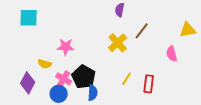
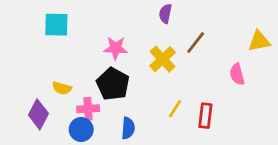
cyan square: (29, 18) -> (56, 25), moved
pink star: (66, 47) -> (116, 48), moved
black pentagon: (84, 77) -> (113, 84), moved
pink cross: (64, 79) -> (88, 109), turned -35

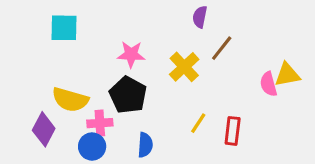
purple semicircle: (165, 14) -> (200, 17), moved
yellow triangle: (259, 41) -> (287, 75), moved
yellow semicircle: (62, 88) -> (70, 100), size x1.6

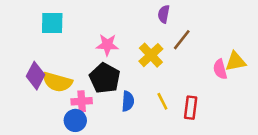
yellow line: (198, 123) -> (162, 101), turned -60
purple diamond: (44, 129) -> (36, 76), moved
blue semicircle: (145, 145) -> (128, 101), moved

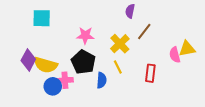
yellow line: (162, 101) -> (118, 67), moved
red rectangle: (191, 108) -> (150, 73), moved
blue circle: (75, 120) -> (53, 86), moved

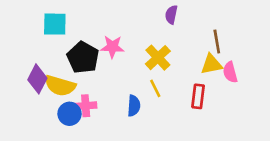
brown line: (144, 31) -> (217, 41), moved, turned -48
yellow triangle: (187, 49) -> (211, 64), moved
black pentagon: (83, 62) -> (83, 58), moved

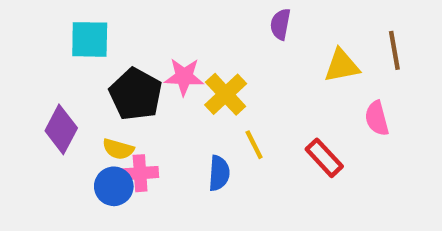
brown line: (217, 41) -> (394, 50), moved
yellow cross: (158, 58) -> (226, 94), moved
yellow triangle: (211, 64) -> (342, 66), moved
yellow semicircle: (60, 86) -> (118, 149), moved, size x0.6
red rectangle: (198, 96) -> (324, 158), turned -50

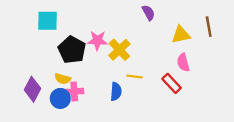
purple semicircle: (280, 24) -> (148, 13), turned 140
pink semicircle: (377, 118) -> (183, 63), moved
purple diamond: (61, 129) -> (32, 89), moved
yellow line: (254, 145) -> (134, 76), turned -56

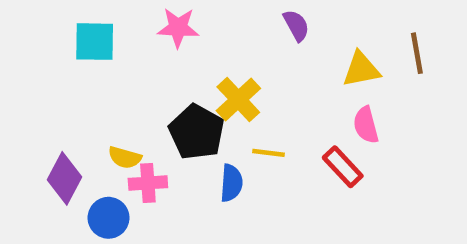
pink star: (97, 40) -> (178, 28), moved
black pentagon: (72, 50) -> (197, 132), moved
blue circle: (60, 98) -> (109, 218), moved

